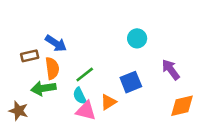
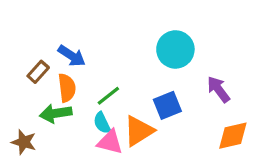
cyan circle: (137, 38) -> (175, 49), size x1.5
brown rectangle: (30, 56) -> (38, 72), turned -35
orange triangle: (108, 102) -> (139, 131), size x1.5

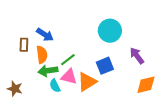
brown rectangle: (38, 72) -> (24, 45), turned -40
green arrow: (56, 113) -> (48, 71), moved
cyan semicircle: (102, 123) -> (55, 86), moved
pink triangle: (110, 142) -> (69, 77), moved

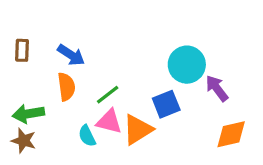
cyan circle: (110, 31) -> (187, 65), moved
brown rectangle: (24, 45) -> (22, 50), moved
green arrow: (48, 71) -> (28, 114), moved

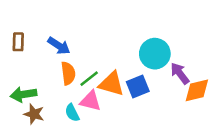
orange semicircle: (66, 87) -> (68, 73), moved
orange triangle: (138, 130) -> (111, 84), moved, turned 48
orange diamond: (231, 134) -> (197, 90), moved
brown star: (24, 141) -> (34, 114), moved

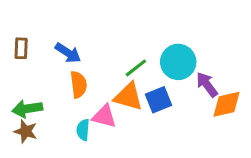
green line: (89, 79) -> (136, 68), moved
cyan semicircle: (72, 113) -> (83, 130), turned 30
brown star: (34, 114) -> (26, 131), moved

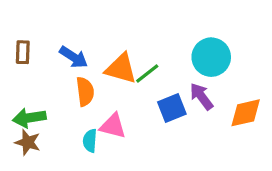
cyan circle: (178, 62) -> (211, 57), moved
purple arrow: (207, 85) -> (201, 96), moved
orange triangle: (128, 97) -> (121, 69), moved

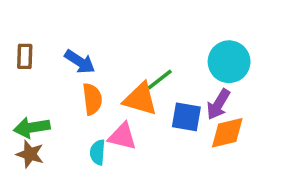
orange triangle: (121, 69) -> (140, 99), moved
purple arrow: (201, 96) -> (218, 104), turned -112
blue square: (172, 108) -> (186, 117), turned 32
orange diamond: (246, 113) -> (227, 133), moved

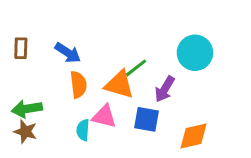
purple arrow: (218, 104) -> (165, 89), moved
blue square: (186, 117) -> (147, 119), moved
orange diamond: (227, 133) -> (193, 136), moved

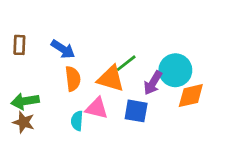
cyan circle: (195, 53) -> (175, 70), moved
orange diamond: (193, 136) -> (191, 96), moved

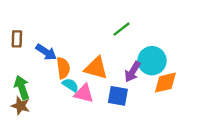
blue arrow: (63, 49) -> (46, 52), moved
green line: (126, 63) -> (122, 29), moved
green arrow: (25, 101) -> (22, 87), turned 80
cyan semicircle: (77, 121) -> (70, 85), moved, turned 119

